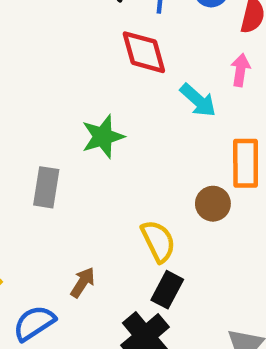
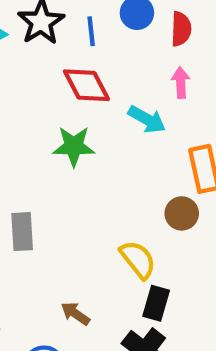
green star: (103, 137) -> (74, 146), moved, turned 30
brown arrow: (83, 282) -> (75, 314), turned -76

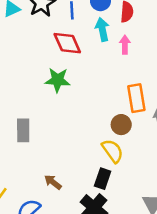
cyan arrow: (147, 119) -> (102, 29), moved, turned -135
yellow semicircle: (138, 260) -> (113, 151), moved

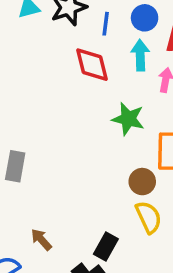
green star: (57, 80) -> (128, 119), moved
yellow semicircle: (113, 151) -> (149, 217), moved

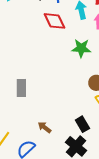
black rectangle: (106, 246) -> (82, 124), turned -49

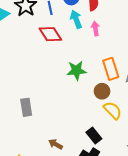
green star: (81, 48) -> (76, 70), moved

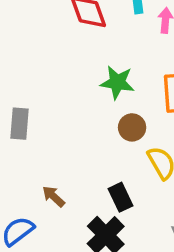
brown circle: (102, 91) -> (132, 127), moved

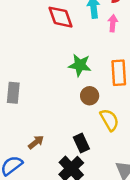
brown arrow: (54, 196) -> (36, 142), turned 98

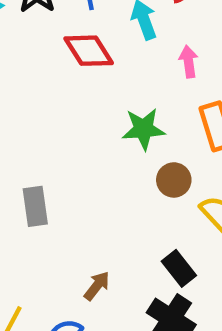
pink arrow: (113, 23) -> (189, 62), moved

